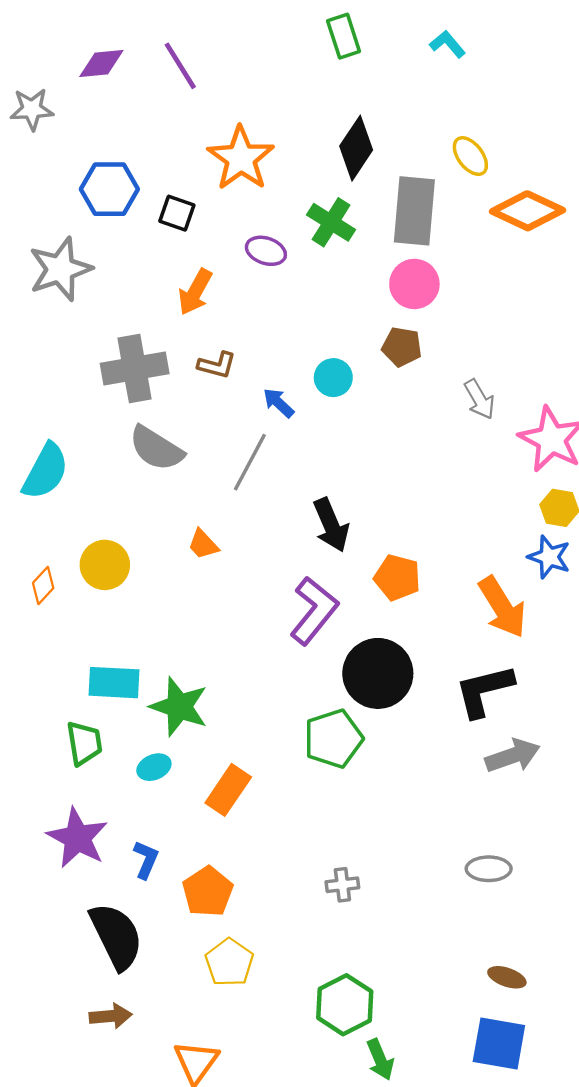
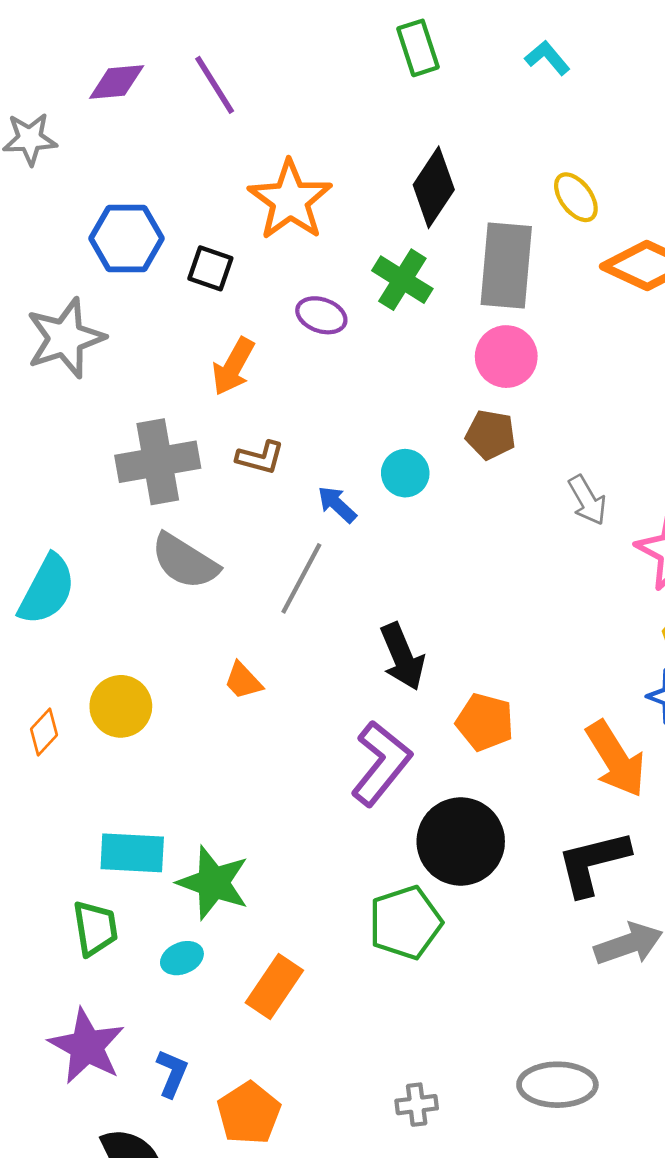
gray ellipse: (489, 869) -> (557, 1085), moved, size x1.4

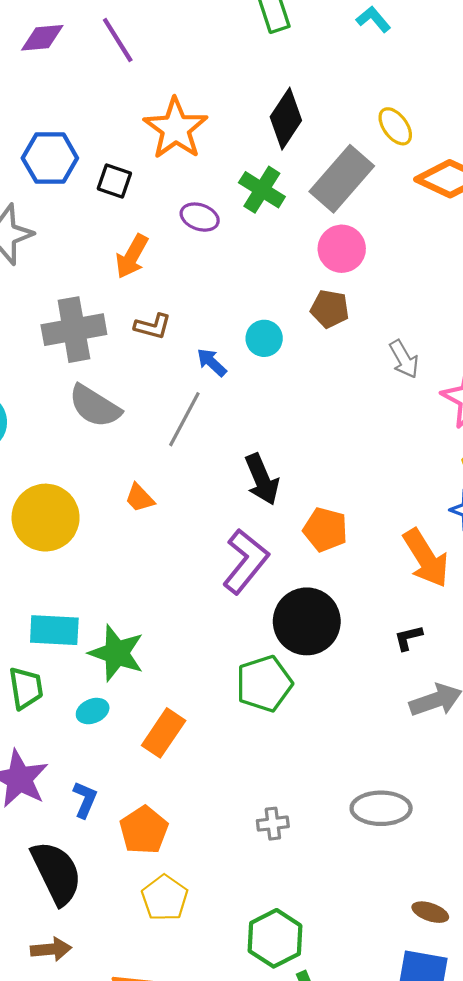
gray rectangle: (506, 266) -> (342, 179), turned 36
yellow circle: (121, 706) -> (46, 518), size x1.4
black L-shape: (593, 863) -> (408, 638), size x0.5

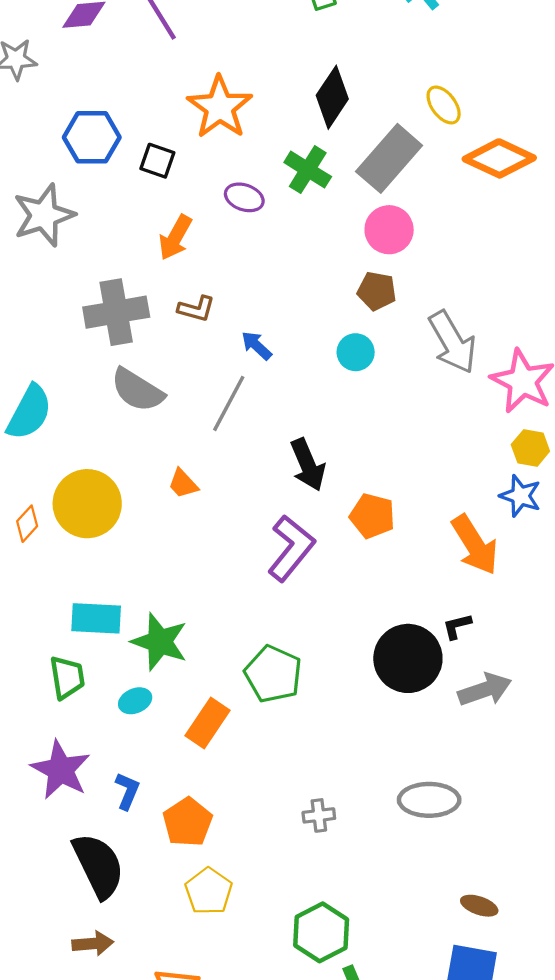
cyan circle: (264, 338) -> (356, 352), moved
gray arrow: (404, 359) -> (452, 342), size x1.6
black circle: (307, 621) -> (408, 658), moved
green pentagon: (264, 684) -> (273, 674), moved, turned -30

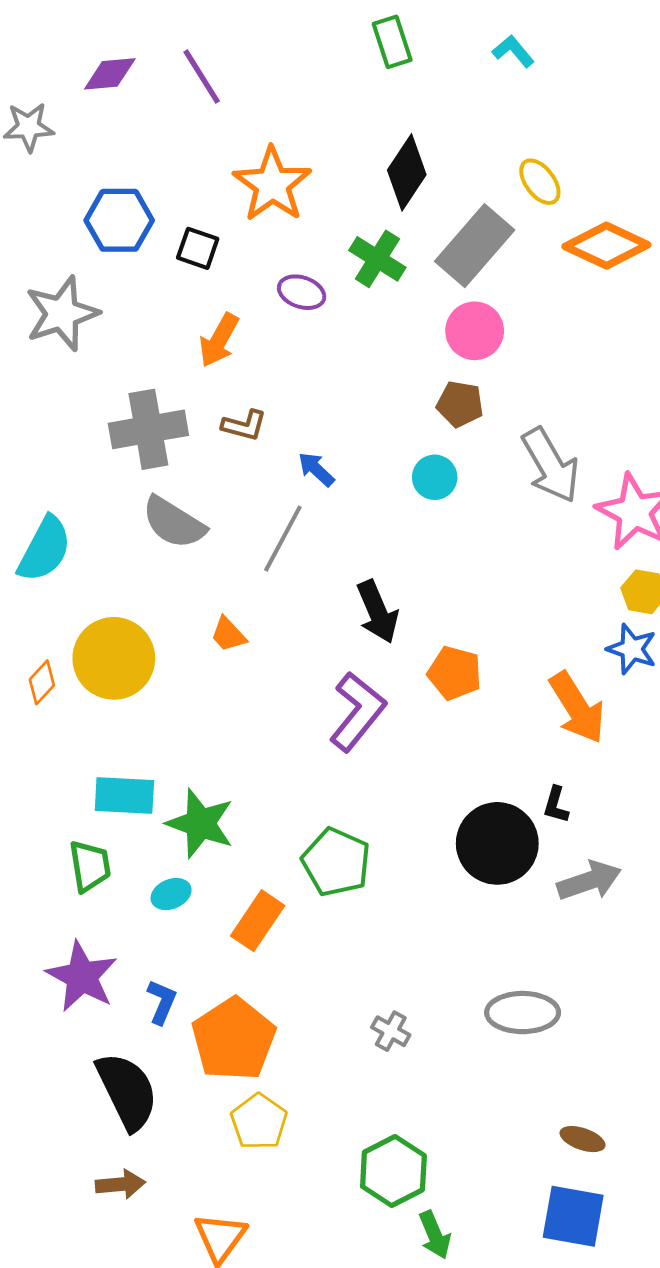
black L-shape: (457, 626) -> (556, 805), turned -60
gray cross: (319, 815) -> (391, 1031), turned 36
orange pentagon: (187, 822) -> (234, 1039), size x1.4

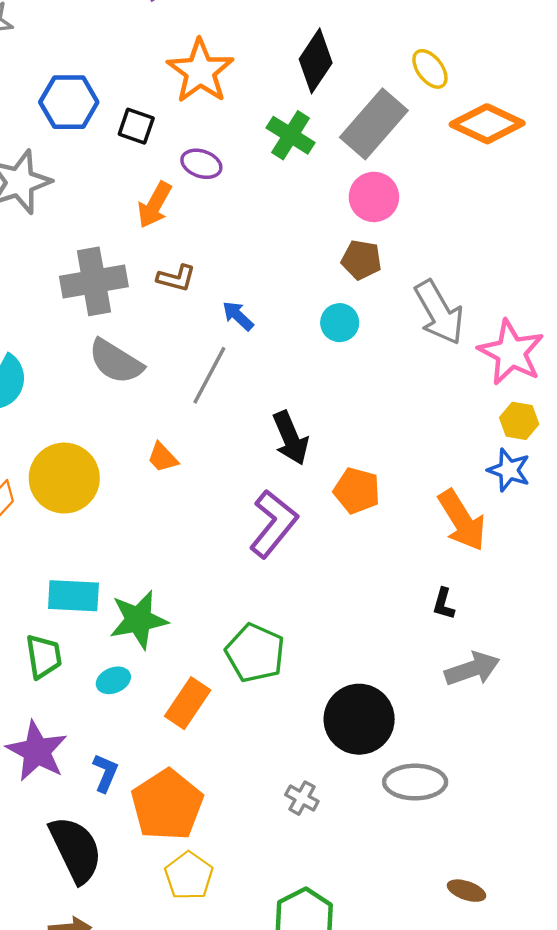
purple ellipse: (302, 292) -> (201, 164), moved
green star: (200, 823) -> (139, 620), turned -30
black circle: (497, 843) -> (359, 719), moved

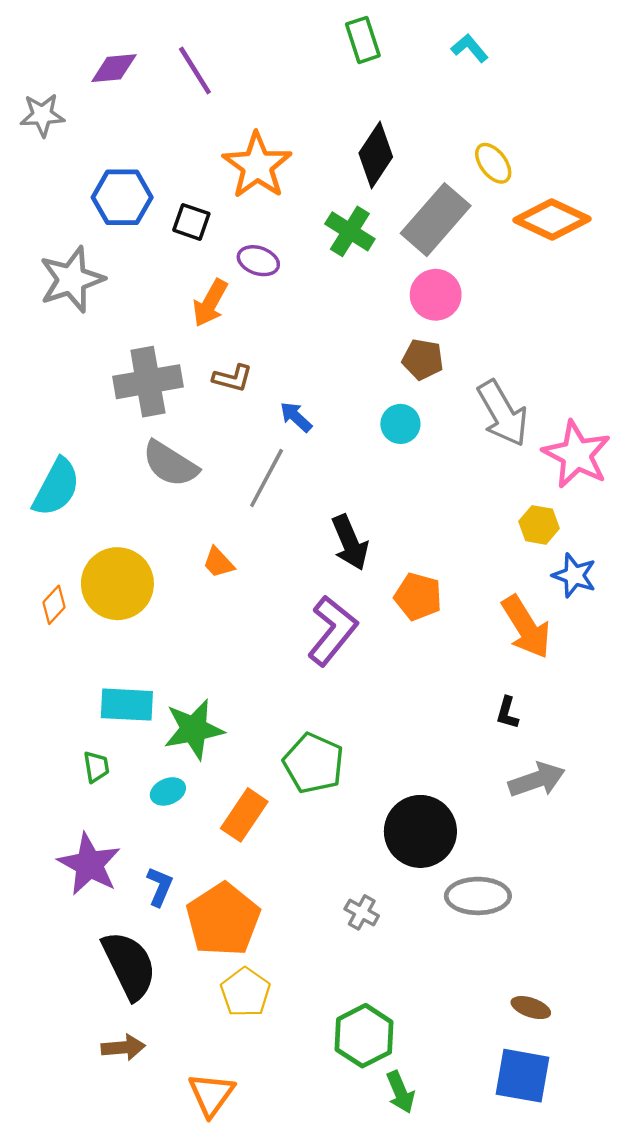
yellow hexagon: (519, 421) -> (539, 525), moved
green trapezoid: (44, 656) -> (96, 767), size x0.7

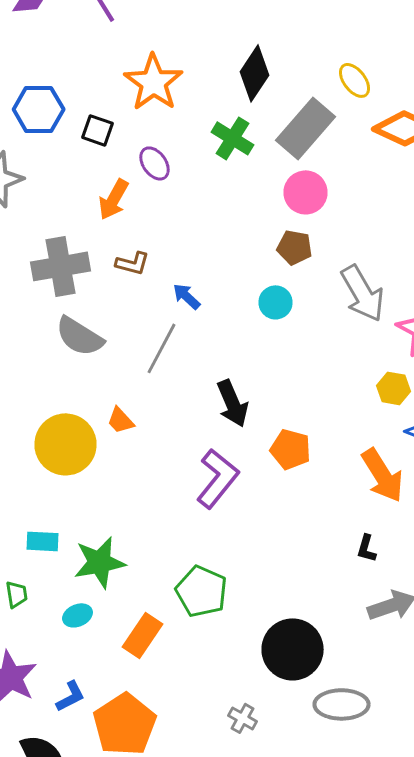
purple ellipse: (258, 261) -> (154, 163), turned 36
yellow circle: (117, 584) -> (66, 444), moved
cyan rectangle: (127, 705) -> (42, 541), size x0.7
blue L-shape: (160, 887) -> (70, 696), turned 40

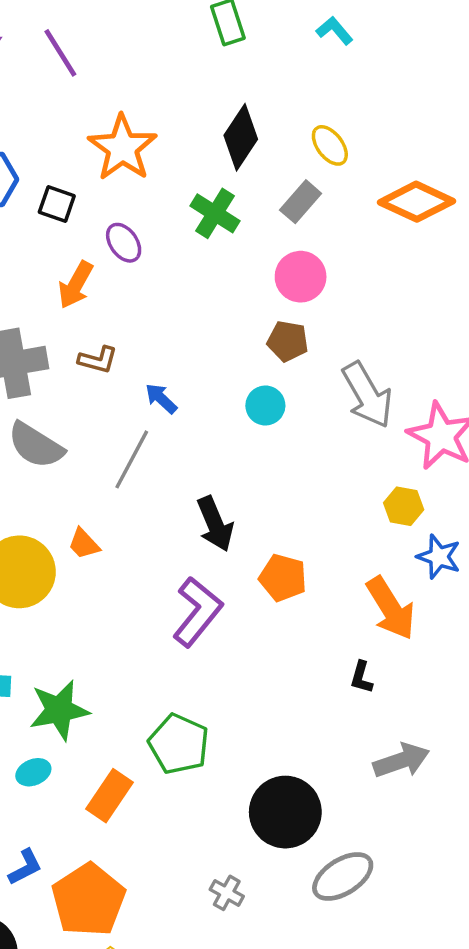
yellow ellipse: (354, 80) -> (330, 145), moved
gray rectangle: (306, 128) -> (301, 202), size x0.6
black L-shape: (366, 548) -> (361, 677), moved
gray ellipse: (342, 704) -> (343, 876), turned -32

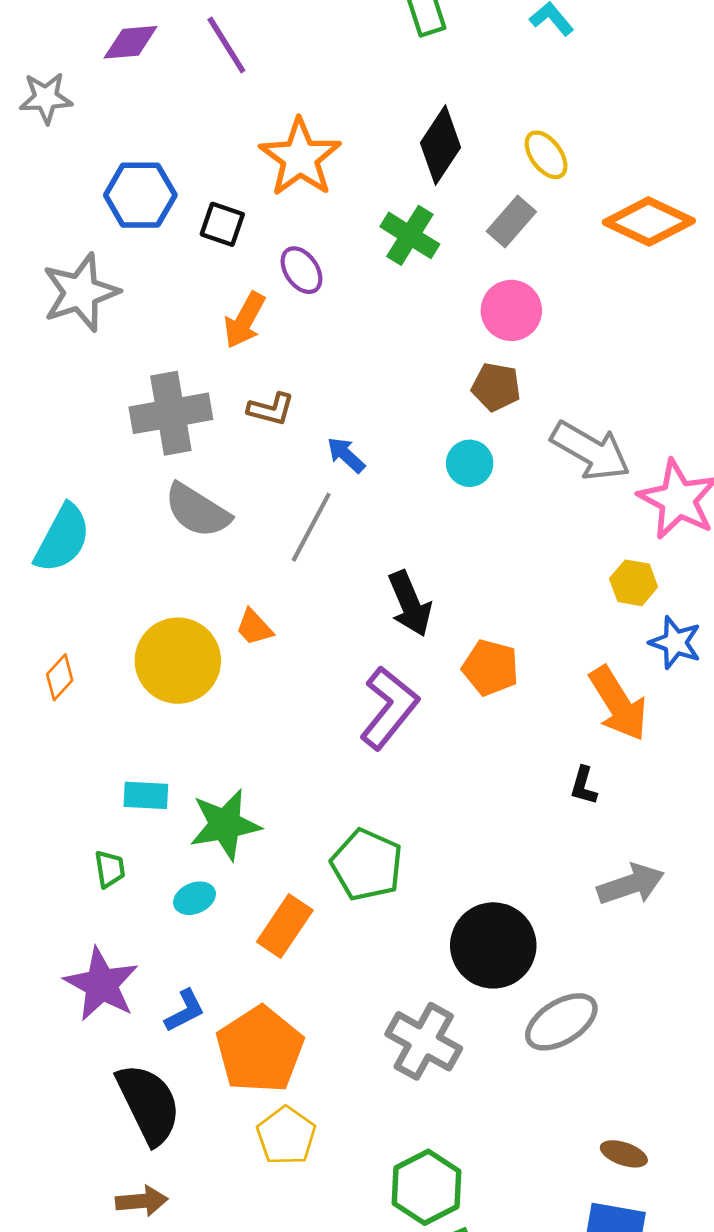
gray arrow: (367, 395) -> (591, 451), turned -30
gray cross: (227, 893) -> (424, 1041), size x1.8

